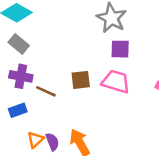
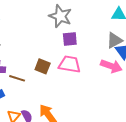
brown square: (81, 80) -> (43, 66), turned 35

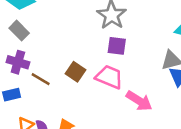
pink arrow: (111, 66) -> (139, 101), moved

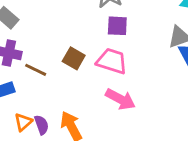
pink arrow: (139, 101) -> (120, 99), moved

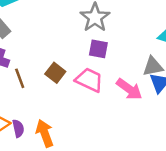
brown line: (36, 70) -> (20, 78), turned 36
pink arrow: (120, 99) -> (129, 89), moved

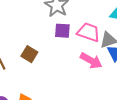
pink trapezoid: (89, 80) -> (89, 32), moved

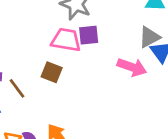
pink trapezoid: (89, 32) -> (66, 40), moved

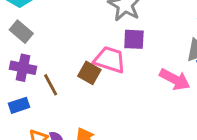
pink trapezoid: (66, 40) -> (110, 60), moved

